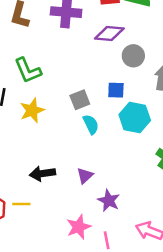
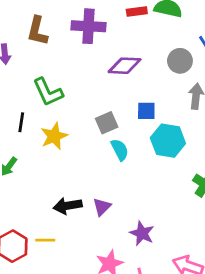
purple diamond: (109, 33) -> (125, 66), moved
gray circle: (133, 56) -> (180, 61), moved
purple triangle: (85, 176) -> (102, 207), moved

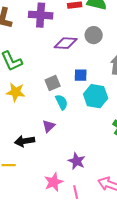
gray circle: (180, 61) -> (94, 35), moved
yellow star: (54, 136) -> (16, 92), turned 30
purple triangle: (102, 207) -> (49, 126), moved

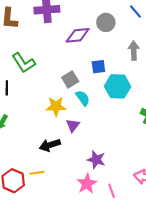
yellow star: (16, 92) -> (56, 106), moved
purple star: (77, 161) -> (96, 160), moved

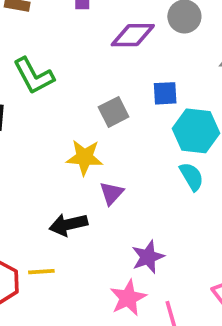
cyan semicircle: (83, 98) -> (192, 176), moved
purple star: (96, 160) -> (148, 257), turned 30

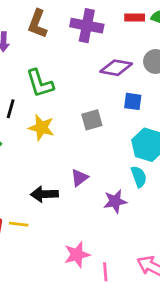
blue square: (165, 93) -> (133, 101), moved
yellow star: (85, 157) -> (41, 128), moved
purple star: (148, 257) -> (115, 201), moved

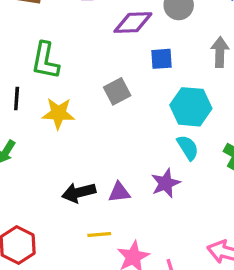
green L-shape: (40, 83) -> (45, 61), turned 40
purple triangle: (79, 178) -> (119, 192), moved, turned 42
yellow line: (19, 224) -> (99, 235), moved

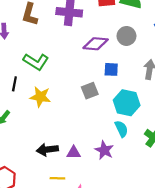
green L-shape: (45, 61) -> (36, 62), turned -75
gray square: (117, 91) -> (90, 91), moved
purple star: (166, 183) -> (104, 150), turned -30

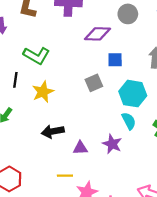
gray circle: (126, 36) -> (128, 14), moved
yellow star: (40, 97) -> (43, 92), turned -30
black arrow: (47, 150) -> (53, 131), moved

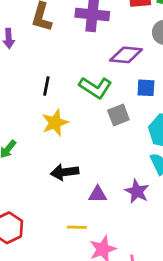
green L-shape: (36, 56) -> (95, 88), moved
black line: (15, 80) -> (46, 86), moved

